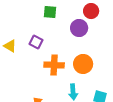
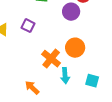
orange cross: (54, 65) -> (51, 59), moved, turned 36

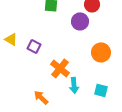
purple square: (28, 26) -> (34, 46), moved
orange circle: (75, 48) -> (101, 52), moved

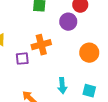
purple square: (34, 46) -> (22, 59), moved, turned -32
orange cross: (60, 68) -> (41, 45), moved, turned 36

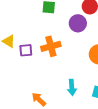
purple square: (22, 59) -> (26, 50), moved

